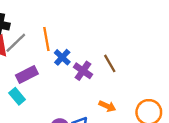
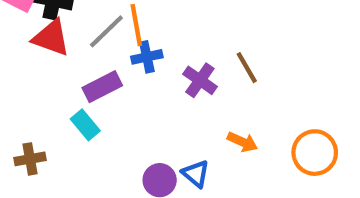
gray line: (16, 43) -> (106, 31), moved
blue cross: (62, 57) -> (147, 57), moved, turned 35

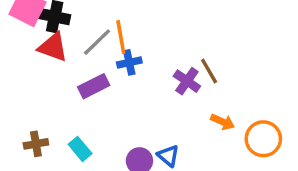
purple cross: (200, 80) -> (187, 81), moved
cyan rectangle: (85, 125) -> (80, 149), moved
orange arrow: (242, 142) -> (223, 122), moved

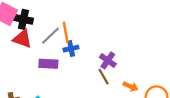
brown line: (209, 71) -> (104, 77), moved
purple rectangle: (94, 86) -> (48, 64), turned 30

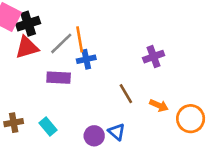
black cross: (23, 19) -> (28, 24), turned -30
red triangle: (22, 39) -> (27, 47), turned -36
purple cross: (108, 60) -> (154, 57), moved, turned 35

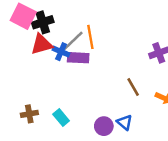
blue cross: (86, 59) -> (61, 52), moved, turned 35
purple rectangle: (59, 78) -> (78, 58), moved

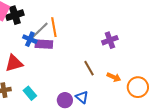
red triangle: (42, 44) -> (14, 63), moved

